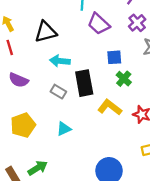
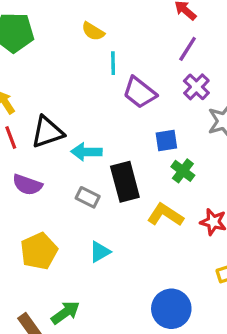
black triangle: (46, 32) -> (47, 132), moved

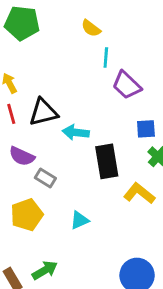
gray rectangle: (88, 197) -> (45, 178), moved

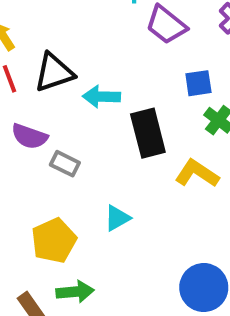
yellow pentagon: (27, 215) -> (54, 241), moved
green arrow: (45, 270) -> (75, 292), turned 30

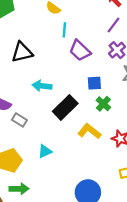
black triangle: (54, 73) -> (22, 52), moved
black rectangle: (148, 133) -> (65, 107), turned 55

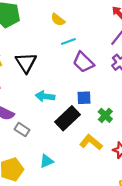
cyan line: (64, 30) -> (68, 41), turned 64
black triangle: (22, 52) -> (26, 63), turned -50
blue square: (94, 83) -> (84, 98), moved

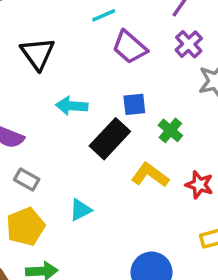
gray rectangle: (22, 130) -> (27, 180), moved

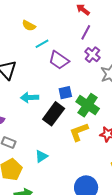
green cross: (170, 130) -> (88, 105), size x1.6
yellow L-shape: (150, 175) -> (79, 132), turned -50

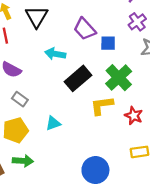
purple trapezoid: (59, 60) -> (85, 29), moved
blue square: (65, 93) -> (108, 43), moved

